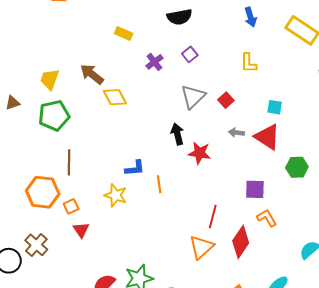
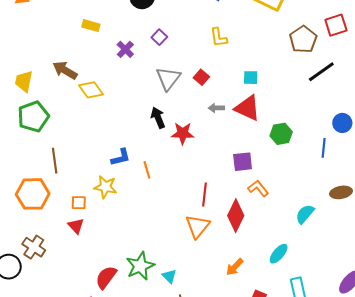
orange square: (71, 206) -> (79, 203), moved, turned 35

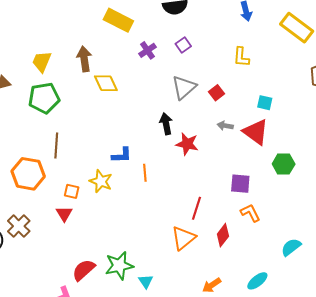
yellow rectangle: (91, 26) -> (118, 20), size x1.6
brown arrow: (65, 70) -> (84, 59), turned 40
red diamond: (236, 216) -> (223, 235), size x0.7

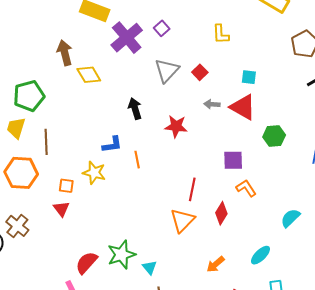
purple cross: (147, 50) -> (127, 38), size x1.8
yellow trapezoid: (42, 62) -> (16, 128), moved
black arrow: (166, 124) -> (135, 109), moved

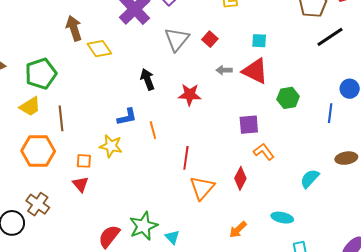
yellow trapezoid: (16, 128) -> (30, 106), turned -135
red line: (192, 189) -> (186, 158), moved
cyan ellipse: (260, 255) -> (282, 218), turned 60

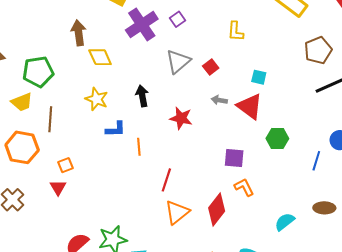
yellow star: (111, 146) -> (97, 99), moved
orange square: (84, 161) -> (65, 165), turned -35
red diamond: (240, 178) -> (217, 209), size x1.4

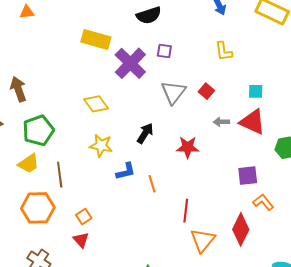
purple square: (178, 19) -> (164, 51), turned -35
brown arrow: (79, 33) -> (18, 89), moved
black arrow: (142, 96) -> (145, 133), turned 55

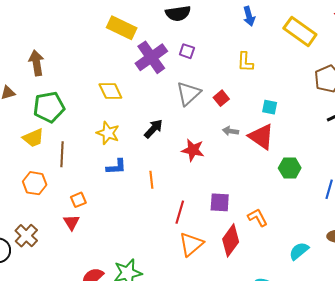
blue L-shape: (126, 171) -> (116, 167), moved
purple square: (248, 176) -> (220, 202), moved
orange hexagon: (38, 208) -> (35, 183), size x0.7

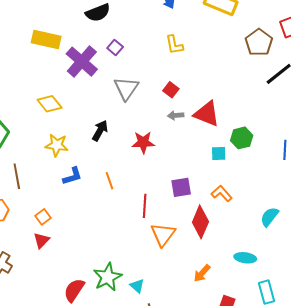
purple square: (187, 51) -> (115, 48), turned 35
red square: (221, 98) -> (171, 90), moved
cyan square: (270, 107) -> (219, 154), moved
red triangle: (72, 222) -> (41, 240), turned 30

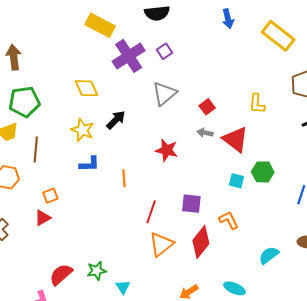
yellow L-shape: (174, 45) -> (257, 104), moved
black arrow: (100, 131) -> (116, 120), moved
green star: (108, 277) -> (97, 271), size x0.7

